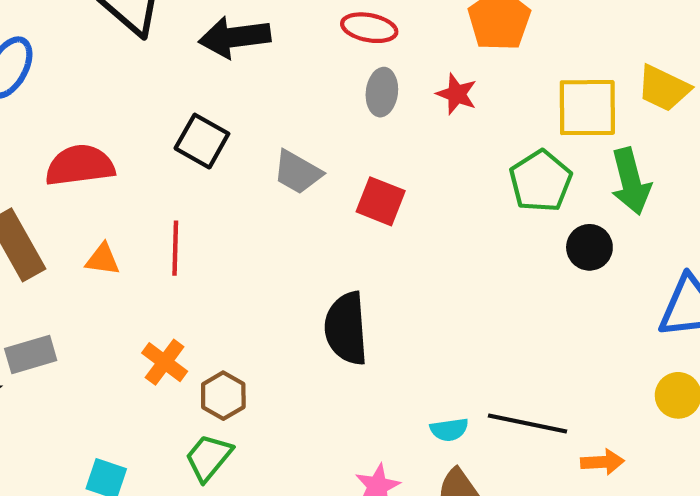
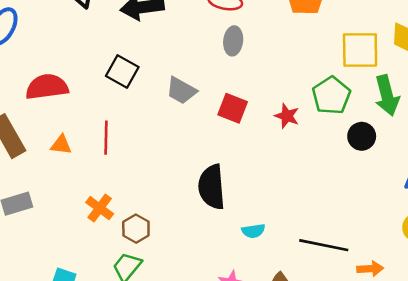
red star: (457, 94) -> (287, 116), moved
cyan semicircle: (449, 430) -> (253, 231), moved

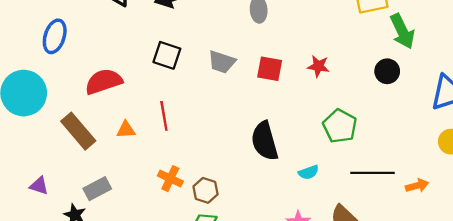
green pentagon: (331, 96) -> (340, 126), moved

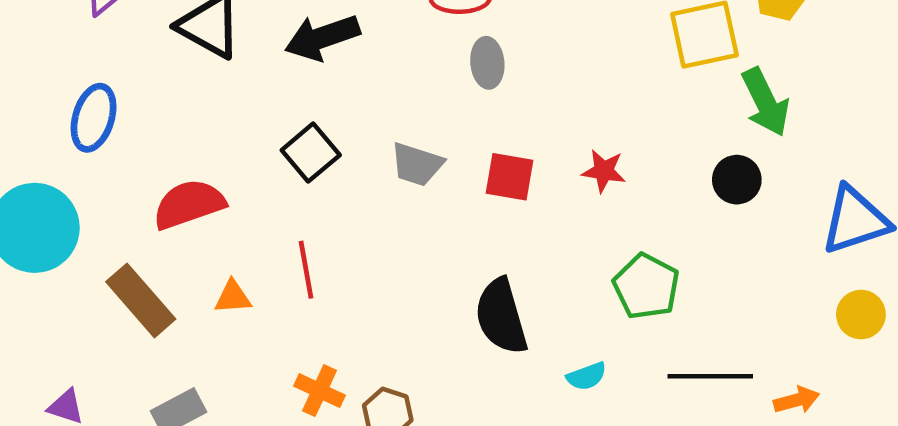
black square: (167, 55) -> (311, 153), turned 32

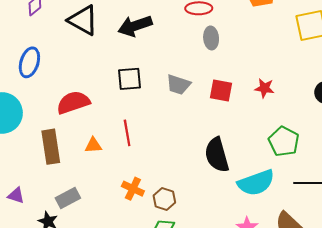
black square: (311, 153) -> (129, 79), turned 35
brown rectangle: (141, 300) -> (51, 147), turned 32
cyan semicircle: (587, 376) -> (256, 183), size x2.0

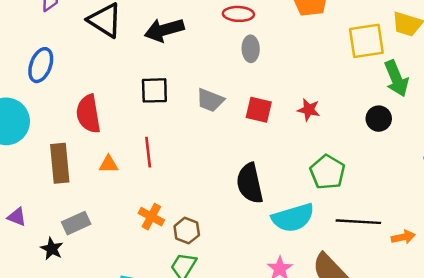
red semicircle: (73, 102) -> (88, 114), turned -84

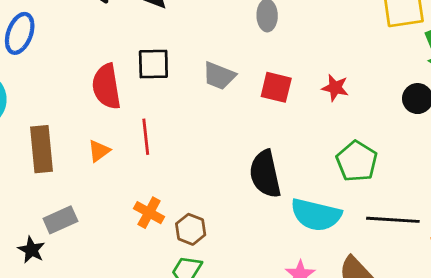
red semicircle: (88, 114) -> (106, 86), moved
orange triangle: (109, 164) -> (99, 151), turned -36
cyan semicircle: (293, 218) -> (316, 215), turned 30

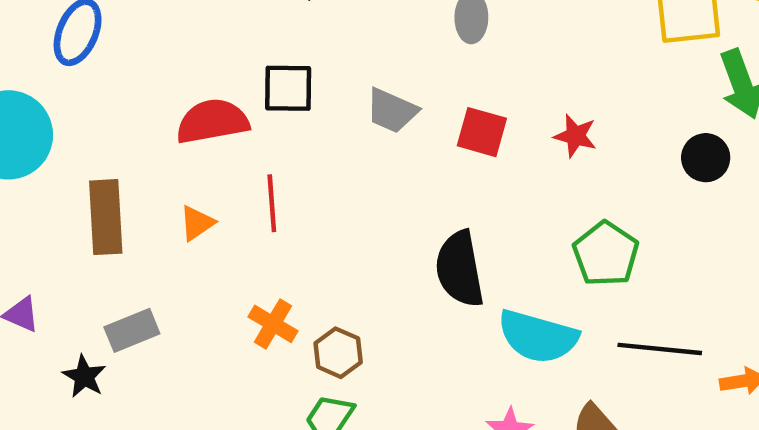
red semicircle: (106, 86) -> (212, 121), turned 87

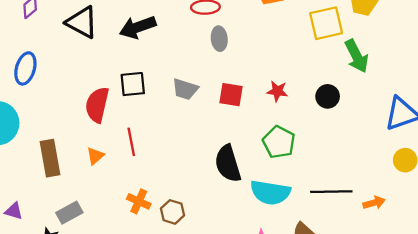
red semicircle: (212, 121) -> (97, 105), turned -60
black circle: (706, 158) -> (328, 96), moved
green pentagon: (606, 254) -> (279, 142), moved

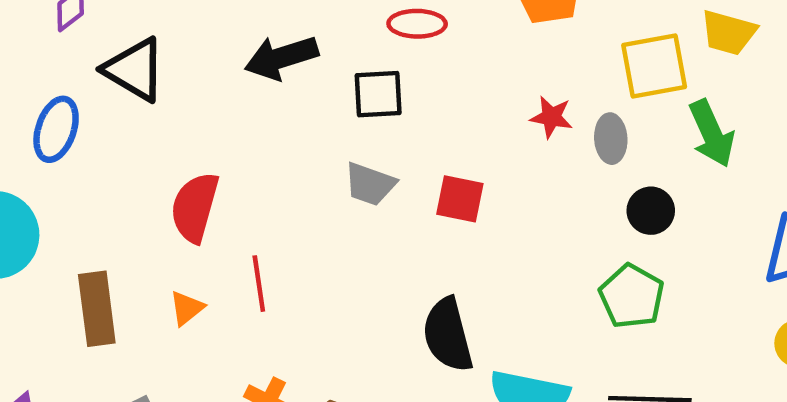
black triangle: (82, 22) -> (135, 70), moved
gray ellipse: (219, 39) -> (611, 139), moved
black square: (133, 84) -> (378, 94), moved
red star: (277, 91) -> (551, 117), moved
green pentagon: (279, 142) -> (632, 296), moved

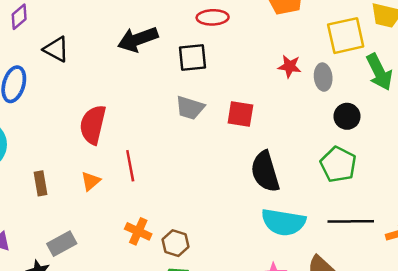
black triangle: (135, 70) -> (56, 49), size x0.7
brown rectangle: (97, 309) -> (40, 183), size x0.6
black semicircle: (448, 335) -> (265, 172), moved

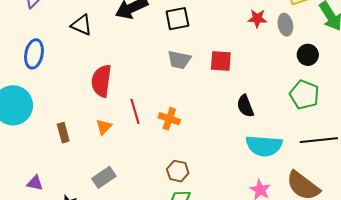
black triangle: (56, 49) -> (81, 25), moved
black semicircle: (265, 172) -> (245, 106), size x0.7
orange cross: (138, 231) -> (169, 119), moved
gray rectangle: (62, 244) -> (104, 177), moved

